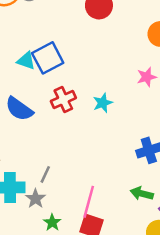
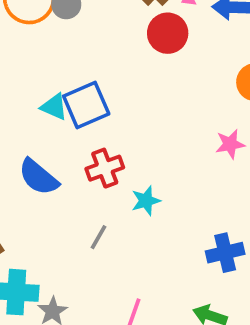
cyan star: (103, 103) -> (146, 201), moved
gray line: (45, 174) -> (99, 237), moved

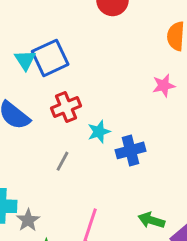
cyan triangle: (54, 107) -> (25, 60), turned 35
blue cross: (225, 253) -> (130, 150), moved

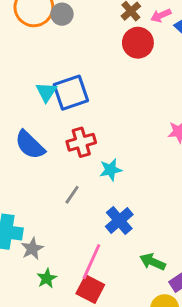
blue cross: (130, 150) -> (119, 221), moved, turned -32

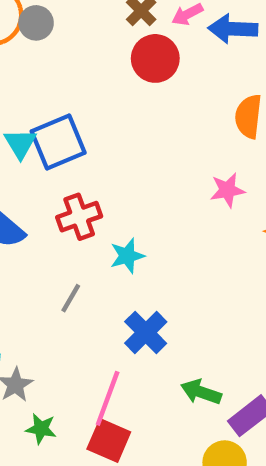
green star: (47, 278) -> (41, 429), turned -30

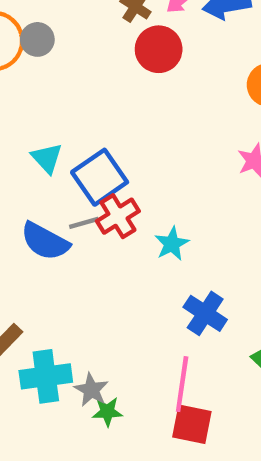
blue square: (58, 142) -> (100, 177), moved
gray line: (71, 298) -> (84, 223), moved, turned 56
green star: (41, 429) -> (107, 412), moved

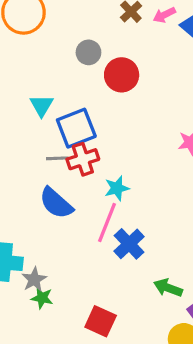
gray circle: (37, 39) -> (88, 52), moved
red circle: (159, 49) -> (122, 75), moved
blue semicircle: (45, 241) -> (56, 203), moved
pink line: (182, 384) -> (107, 223), moved

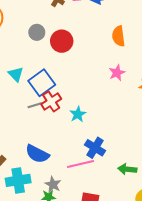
blue semicircle: (56, 203) -> (37, 154), moved
pink line: (107, 223) -> (81, 164), moved, turned 70
gray star: (34, 279) -> (53, 184), moved

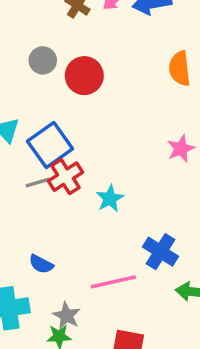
pink star: (117, 73) -> (181, 149), moved
blue cross: (95, 148) -> (161, 252), moved
blue semicircle: (37, 154) -> (41, 264), size x0.6

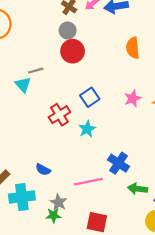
gray circle: (43, 60) -> (68, 31), moved
blue square: (50, 145) -> (90, 97), moved, size x0.7
gray line: (38, 183) -> (36, 71), moved

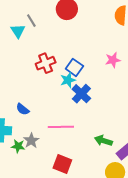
gray line: (36, 71) -> (31, 21), turned 64
blue square: (90, 97) -> (74, 67), moved, turned -30
blue cross: (119, 163) -> (81, 94), moved
green star: (53, 215) -> (18, 146), moved

